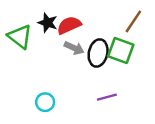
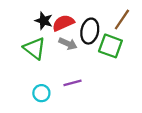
green triangle: (20, 37) -> (35, 48), moved
black ellipse: (98, 53) -> (90, 31), moved
purple line: (107, 97) -> (72, 83), moved

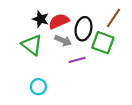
purple line: (72, 83) -> (77, 60), moved

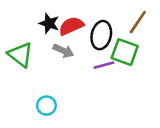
gray arrow: (63, 41) -> (63, 51), moved
green triangle: (32, 45) -> (20, 55), moved
purple line: (77, 60) -> (104, 65), moved

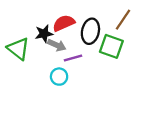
black star: (49, 23) -> (44, 34), moved, turned -30
purple line: (104, 65) -> (73, 58), moved
cyan circle: (46, 106) -> (59, 77), moved

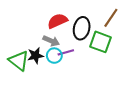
black star: (44, 34) -> (35, 56), moved
green triangle: (18, 49) -> (19, 61), moved
cyan circle: (59, 77) -> (54, 56), moved

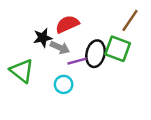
black ellipse: (82, 28) -> (96, 54), moved
black star: (35, 56) -> (43, 38), moved
cyan circle: (54, 56) -> (64, 84), moved

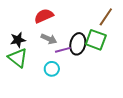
red semicircle: (67, 24) -> (44, 16), moved
black star: (43, 38) -> (18, 40), moved

